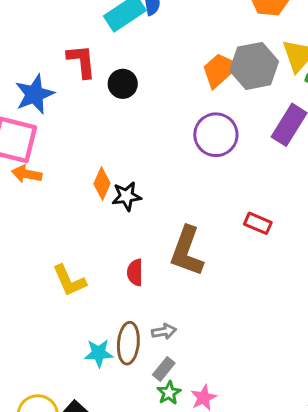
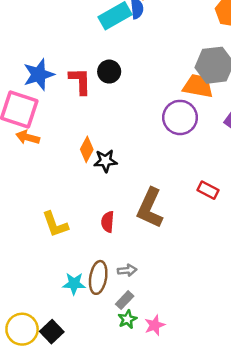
red L-shape: (81, 61) -> (80, 81), moved
orange trapezoid: (220, 70) -> (198, 86), moved, turned 48

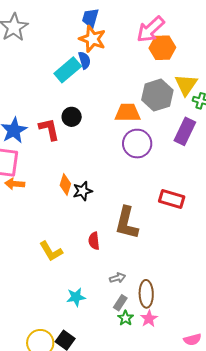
orange trapezoid: (198, 86) -> (128, 113), moved
red rectangle: (208, 190) -> (172, 199), size x1.4
brown ellipse: (98, 277) -> (146, 294), moved

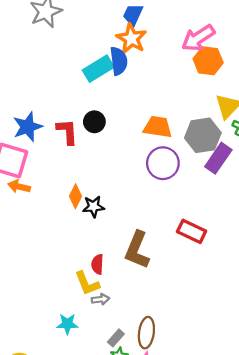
blue semicircle: (84, 60) -> (119, 61), size x1.4
gray hexagon: (157, 95) -> (203, 135), moved
yellow L-shape: (51, 251) -> (87, 283), moved
gray arrow: (118, 278) -> (100, 299), moved

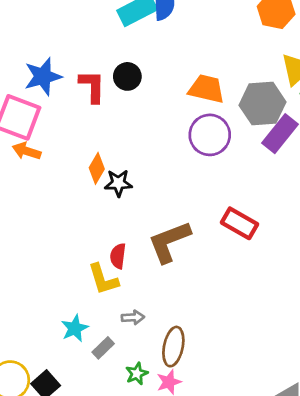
brown L-shape: (137, 250) -> (169, 242), turned 42
gray arrow: (100, 299) -> (133, 317), moved
cyan star: (67, 324) -> (75, 328), turned -30
gray rectangle: (116, 338) -> (103, 348), moved

